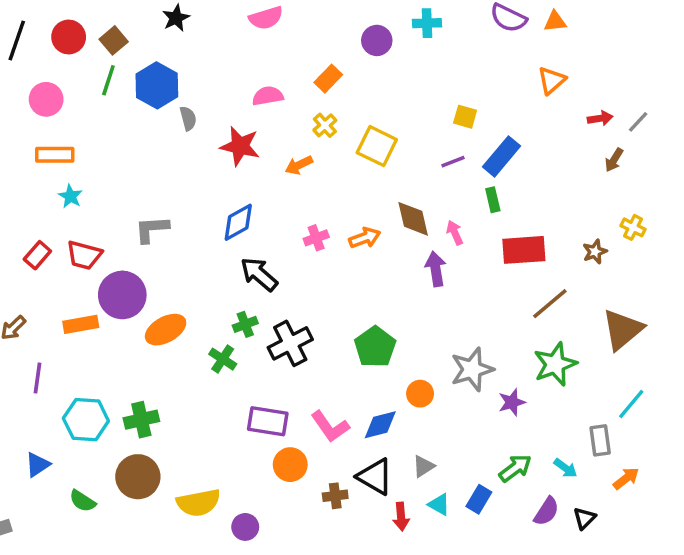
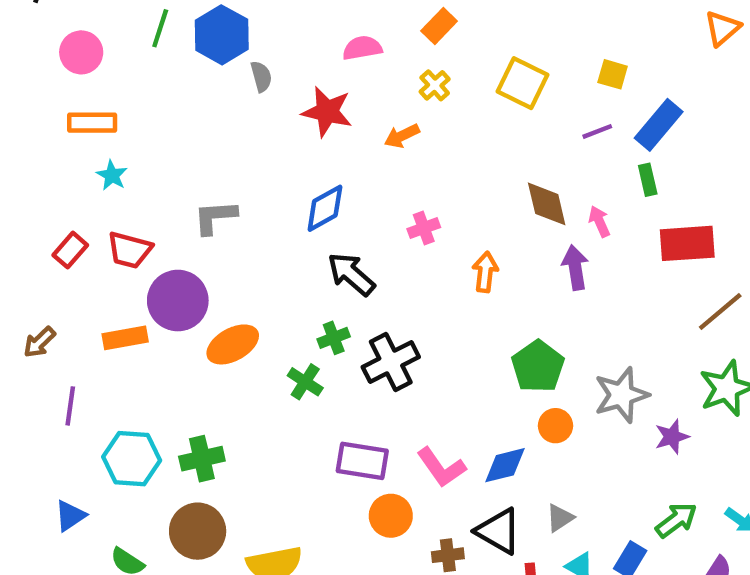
yellow square: (377, 146) -> (523, 83), moved
orange arrow: (365, 238) -> (485, 272), moved, turned -64
green pentagon: (375, 347) -> (538, 366), moved

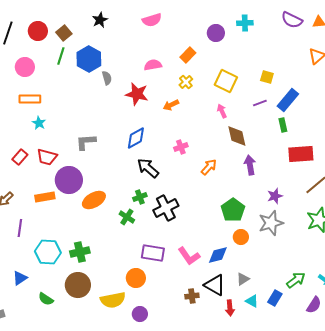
pink arrow: (599, 221) -> (222, 111), moved
orange arrow: (485, 272) -> (209, 167), turned 36
purple star: (672, 437) -> (275, 196), moved
orange circle: (391, 516) -> (136, 278), moved

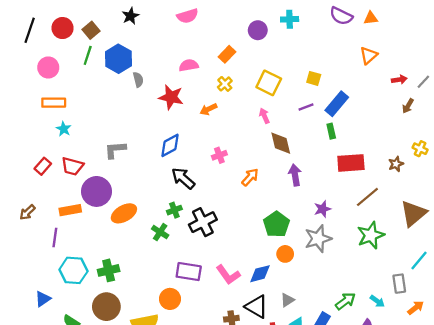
purple line: (20, 228) -> (55, 238), moved

